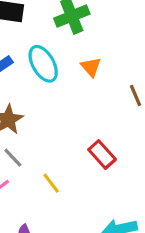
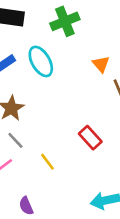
orange triangle: (91, 67) -> (101, 64), moved

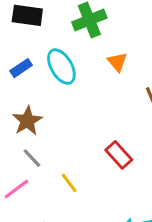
orange triangle: (101, 64) -> (117, 62), moved

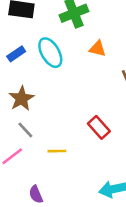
orange triangle: (117, 62) -> (98, 49), turned -36
yellow line: (69, 183) -> (57, 151), turned -54

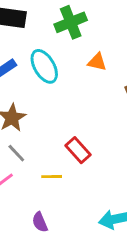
red rectangle: (99, 127) -> (78, 150), moved
purple semicircle: (36, 194) -> (40, 222), moved

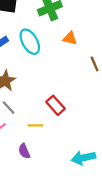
purple semicircle: (40, 222) -> (24, 151), moved

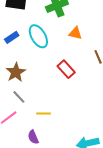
red rectangle: (55, 105) -> (66, 69), moved

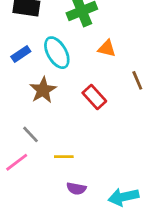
brown star: (16, 72) -> (43, 90), moved
purple semicircle: (33, 137) -> (76, 189), moved, turned -56

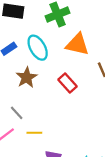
orange triangle: (107, 48) -> (77, 44), size x1.6
yellow line: (64, 157) -> (34, 133), moved

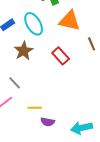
yellow line: (34, 133) -> (35, 108), moved

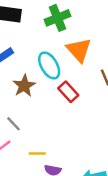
orange triangle: (70, 21) -> (79, 50), turned 35
cyan ellipse: (34, 24) -> (49, 65), moved

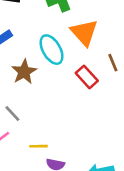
red rectangle: (68, 92) -> (87, 77), moved

